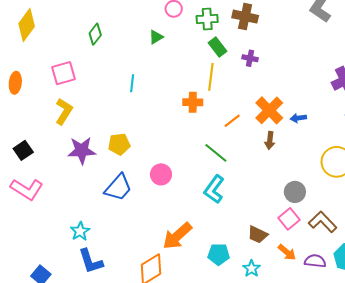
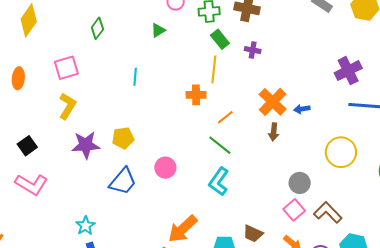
orange line: (232, 121) -> (225, 117), moved
brown trapezoid: (258, 235) -> (253, 234), moved

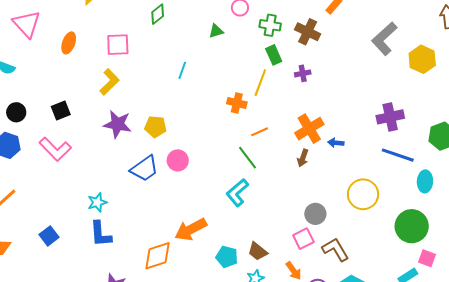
purple cross: (253, 50) -> (303, 73), turned -35
pink circle: (165, 168) -> (178, 160), moved

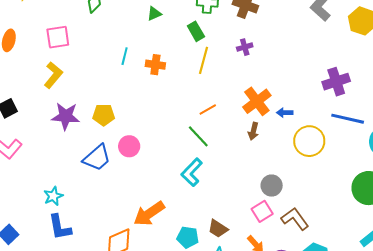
green rectangle: (274, 55) -> (196, 31), moved
orange cross: (237, 103) -> (155, 65), moved
yellow circle: (363, 194) -> (309, 141), moved

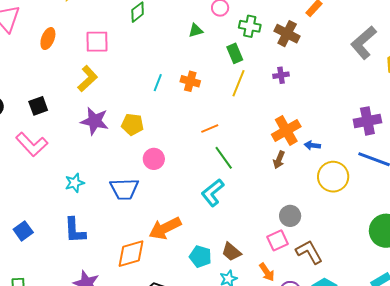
cyan line: (125, 56) -> (158, 83), moved
orange line: (208, 109) -> (210, 129), moved
blue trapezoid: (97, 158) -> (124, 189), moved, turned 32
cyan star: (53, 196) -> (75, 183), moved

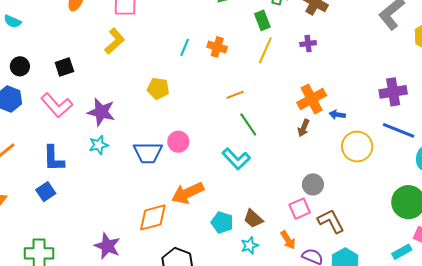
purple star: (95, 121) -> (101, 112), moved
pink circle: (154, 159) -> (178, 142), moved
cyan L-shape: (213, 193) -> (236, 159), turned -96
blue L-shape: (75, 230) -> (54, 158), moved

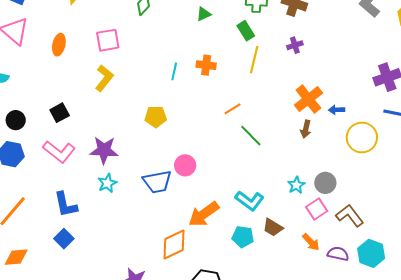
cyan L-shape: (236, 159) -> (250, 201), moved
cyan star: (250, 245) -> (296, 185), moved

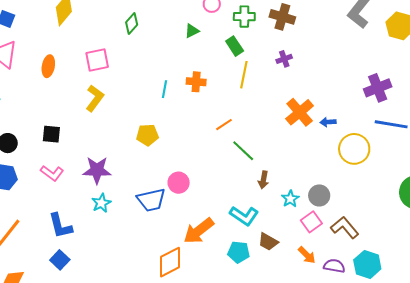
black square: (60, 113) -> (51, 134), turned 36
brown arrow: (306, 129) -> (263, 180), moved
pink L-shape: (59, 152) -> (52, 173), size x0.7

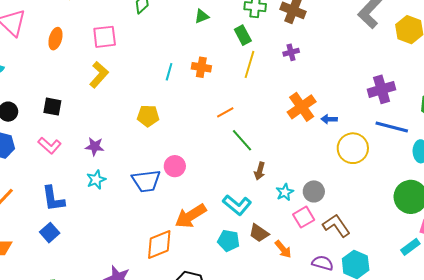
purple star: (97, 170) -> (95, 147), size x0.7
orange arrow: (307, 255) -> (283, 249), moved

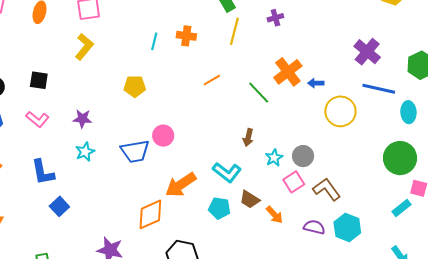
purple cross: (382, 89) -> (367, 52), turned -32
green line: (242, 140) -> (259, 93), moved
blue square: (50, 233) -> (59, 206), moved

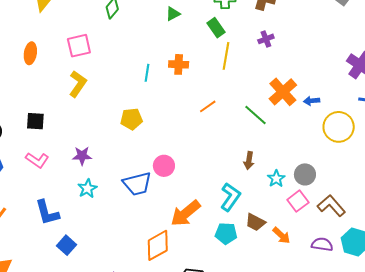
cyan L-shape: (227, 172) -> (230, 197), turned -88

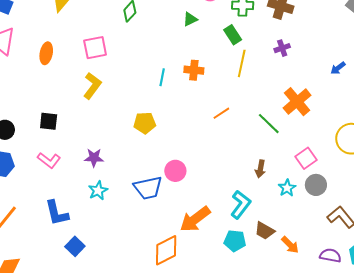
blue arrow: (312, 101) -> (338, 68), moved, turned -35
pink square: (298, 201) -> (306, 158), moved

